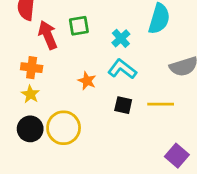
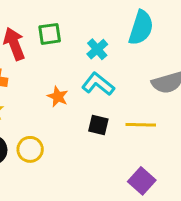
yellow circle: (64, 128) -> (30, 149), size x0.7
purple square: (177, 156) -> (142, 181), moved

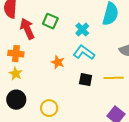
green square: (50, 34) -> (50, 21), turned 35
yellow circle: (30, 149) -> (49, 108), moved

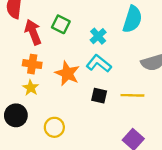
orange cross: (16, 54) -> (32, 64), moved
orange star: (58, 62) -> (67, 73), size x1.5
yellow star: (16, 74) -> (31, 88), moved

